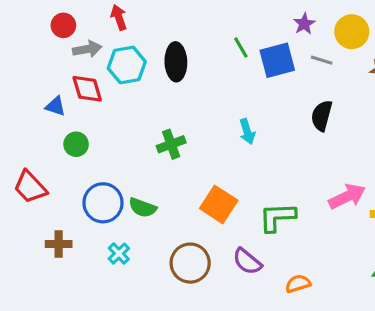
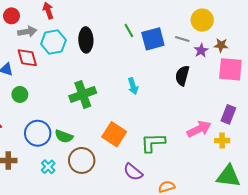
purple star: (304, 24) -> (201, 50), moved
green cross: (171, 144) -> (83, 94), size x1.4
brown circle: (190, 263) -> (82, 160), moved

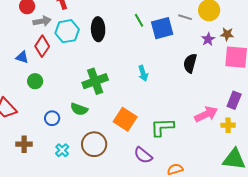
gray line: (182, 39) -> (185, 17), moved
red diamond: (27, 58) -> (42, 46), turned 50
blue circle: (38, 133) -> (52, 118), size x0.6
green semicircle: (64, 136) -> (79, 109), moved

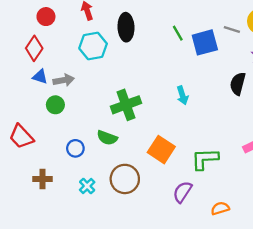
gray arrow: (42, 21) -> (64, 80), moved
black ellipse: (98, 29) -> (126, 27), moved
red diamond: (42, 46) -> (34, 48), moved
purple semicircle: (143, 155) -> (182, 192), turned 84

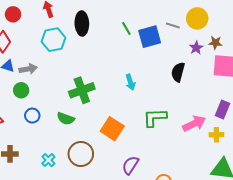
blue circle: (75, 148) -> (32, 116), moved
green L-shape: (205, 159) -> (155, 118), moved

